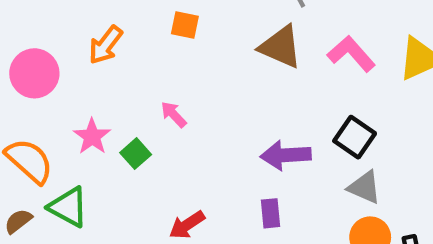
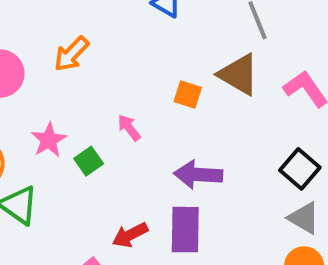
orange square: (185, 25) -> (188, 94), moved
purple arrow: (286, 155) -> (198, 175), moved
purple rectangle: (270, 213) -> (185, 230), moved, size x1.6

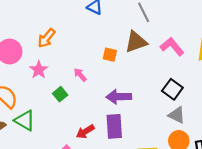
brown triangle: (239, 74) -> (136, 42), turned -45
pink star: (49, 140) -> (39, 70), moved

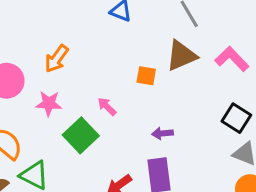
pink star: (39, 70) -> (49, 103), turned -30
green square: (60, 94) -> (81, 135), size x1.6
purple arrow: (119, 97) -> (162, 133), size x0.6

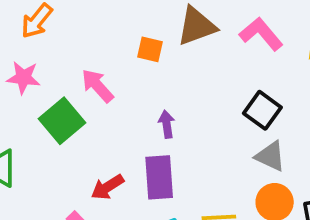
pink arrow: (107, 106) -> (97, 86), size x1.4
purple arrow: (162, 133) -> (167, 124), turned 84

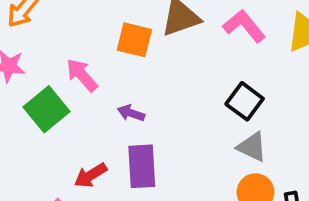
orange square: (150, 49) -> (134, 40), size x1.4
purple arrow: (167, 124) -> (131, 113), moved, turned -64

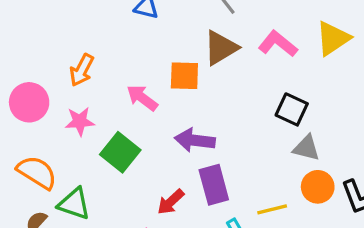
pink arrow: (82, 75) -> (142, 98), moved
purple arrow: (131, 113) -> (195, 140), size x1.6

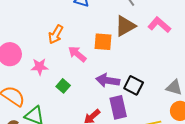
orange arrow: (82, 70) -> (56, 34), moved
black square: (292, 109) -> (134, 85), moved
green square: (120, 152) -> (63, 86), size x0.6

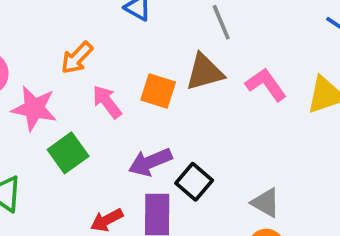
pink star: (40, 67) -> (34, 108), size x1.4
purple arrow: (108, 80) -> (150, 162), turned -45
green square: (63, 86) -> (68, 153), size x1.5

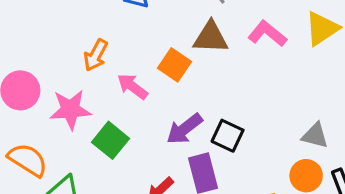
brown triangle: (205, 72) -> (211, 37), turned 33
orange square: (158, 91) -> (175, 65), turned 32
gray triangle: (266, 203) -> (315, 136), moved

